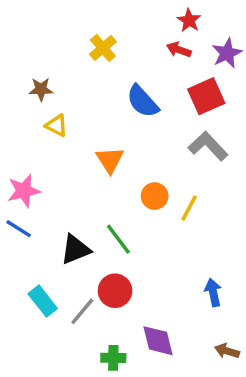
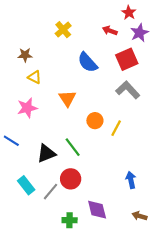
red star: (189, 20) -> (129, 13), moved
pink star: (24, 191) -> (27, 108), moved

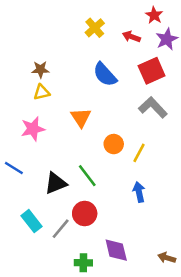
yellow cross: (63, 30) -> (95, 28), moved
brown star: (25, 55) -> (40, 69), moved
yellow triangle: (35, 77) -> (42, 92), turned -40
blue arrow: (131, 180) -> (139, 192), moved

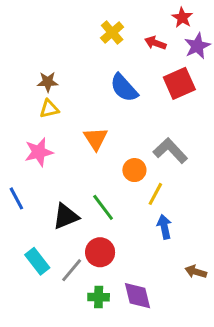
gray L-shape: (153, 107) -> (170, 151), moved
yellow line: (139, 153) -> (155, 194), moved
blue line: (14, 168) -> (16, 198), turned 30
brown arrow: (167, 258) -> (196, 272), moved
green cross: (83, 263) -> (99, 297), moved

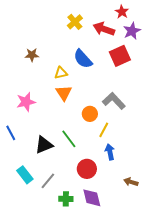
red arrow: (155, 43) -> (104, 29), size x1.5
yellow triangle: (49, 109) -> (61, 73), moved
red circle: (100, 252) -> (87, 169), moved

